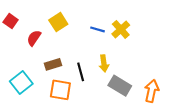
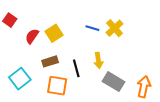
yellow square: (58, 22) -> (54, 33), moved

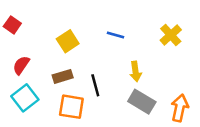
yellow cross: (115, 28) -> (171, 35), moved
red semicircle: (32, 36) -> (21, 65), moved
yellow arrow: (98, 60) -> (136, 71), moved

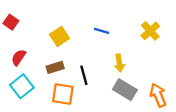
orange arrow: (180, 108) -> (158, 95), turned -35

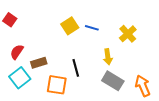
yellow cross: (150, 31) -> (128, 34), moved
yellow square: (60, 36) -> (70, 26), moved
brown rectangle: (55, 67) -> (39, 63), moved

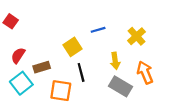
yellow square: (70, 26) -> (72, 47), moved
blue line: (92, 28) -> (98, 30), turned -32
orange arrow: (143, 86) -> (145, 72), moved

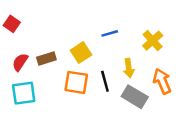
brown rectangle: (42, 67) -> (46, 59), moved
black line: (81, 72) -> (105, 81), moved
cyan square: (21, 83) -> (24, 93), turned 30
orange square: (61, 91) -> (76, 82), moved

